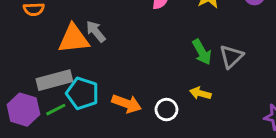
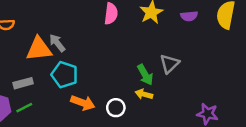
green arrow: (202, 52) -> (145, 75), moved
gray rectangle: (54, 80) -> (23, 83), size x0.7
cyan pentagon: (82, 93) -> (65, 75), moved

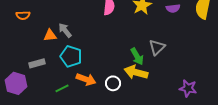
orange triangle: (39, 49) -> (50, 35), size x0.6
yellow arrow: (144, 94) -> (136, 72), size x1.6
green line: (24, 108) -> (62, 88), moved

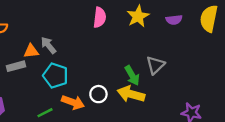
gray rectangle: (37, 63) -> (16, 66), moved
white circle: (113, 83) -> (98, 94), moved

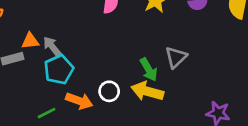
gray arrow: (48, 45) -> (52, 46), moved
cyan pentagon: (55, 76) -> (59, 70), turned 30

